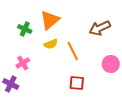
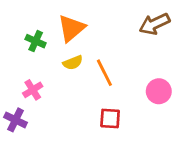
brown arrow: (100, 28) -> (154, 24), moved

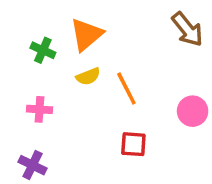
brown arrow: (154, 24) -> (187, 29), turned -104
pink cross: (33, 90) -> (39, 109), turned 36
purple cross: (16, 120) -> (32, 165), moved

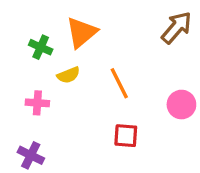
brown arrow: (187, 29) -> (177, 28), turned -100
yellow semicircle: (88, 76) -> (68, 75), moved

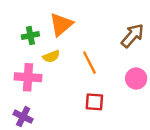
brown arrow: (177, 28) -> (132, 36), moved
green cross: (41, 47) -> (30, 36), turned -35
pink cross: (37, 103) -> (28, 77), size x1.5

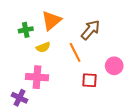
brown arrow: (132, 36) -> (91, 30), moved
pink cross: (28, 77) -> (37, 77), moved
red square: (94, 102) -> (89, 80), moved

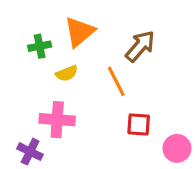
pink circle: (114, 66) -> (177, 148), moved

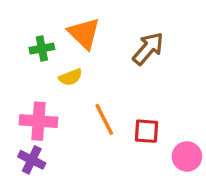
orange triangle: (80, 32) -> (84, 33), turned -36
orange line: (116, 81) -> (104, 119), moved
pink cross: (57, 120) -> (38, 121), moved

